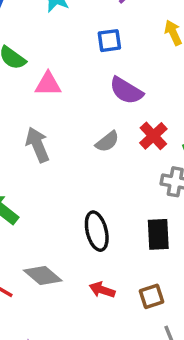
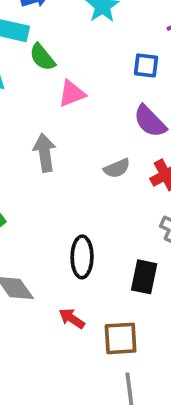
pink triangle: (48, 84) -> (72, 94), turned -36
brown square: (152, 296) -> (121, 338), size x1.4

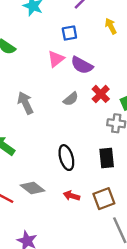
pink triangle: (72, 94) -> (56, 59), moved

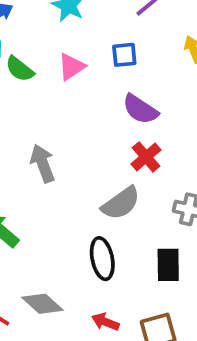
pink triangle: (56, 59) -> (71, 67), moved
red cross: (101, 94) -> (146, 157), moved
gray semicircle: (71, 99) -> (121, 203), moved, size x1.5

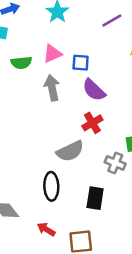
blue square: (124, 55) -> (81, 63), moved
green semicircle: (20, 69) -> (21, 63), moved, turned -54
gray arrow: (43, 163) -> (52, 88), moved

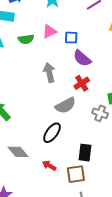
gray arrow: (52, 88) -> (49, 72), moved
black ellipse: (51, 186) -> (52, 133), turned 40
black rectangle: (95, 198) -> (85, 153), moved

